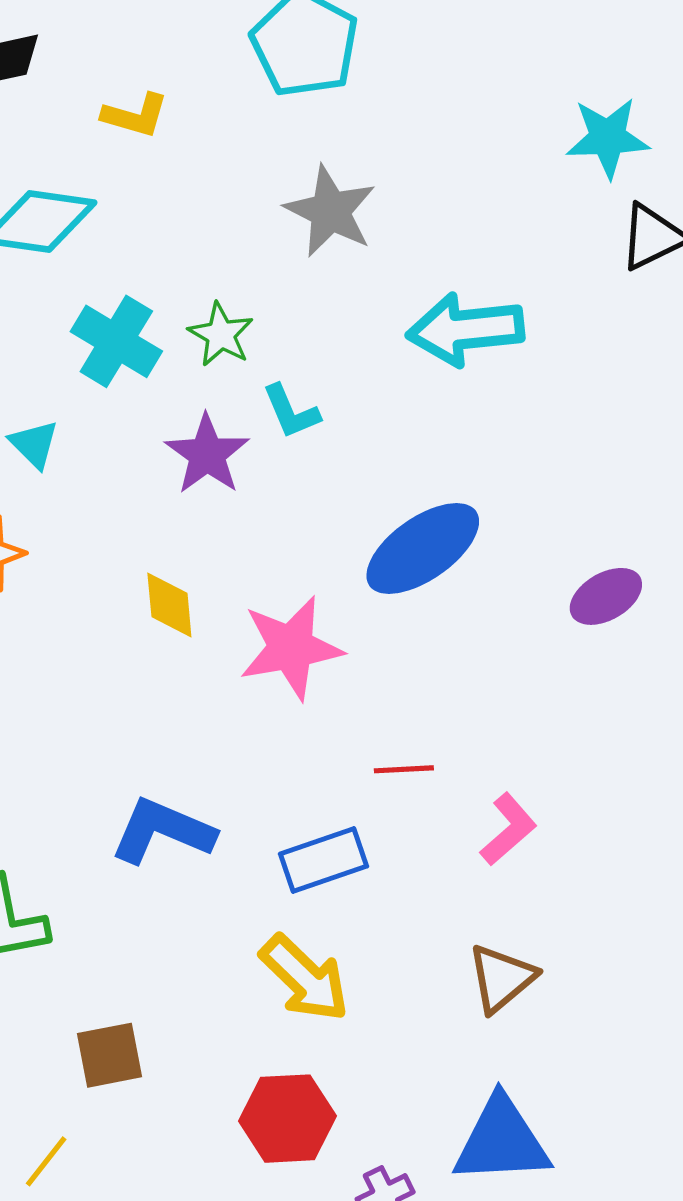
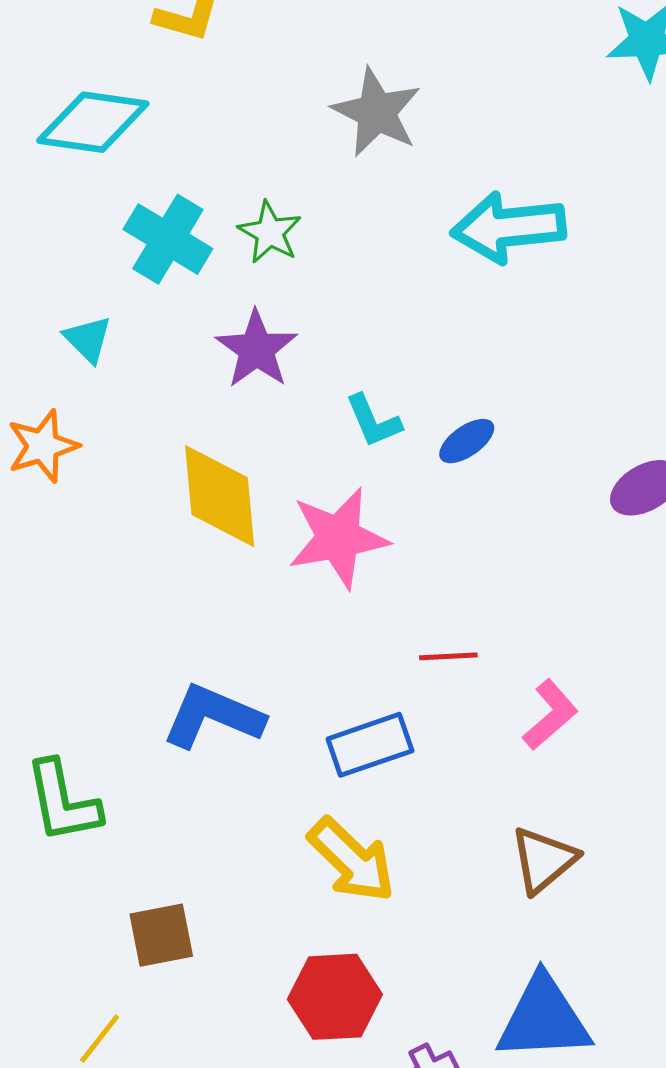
cyan L-shape: (291, 412) -> (373, 421), moved
blue ellipse: (423, 548) -> (467, 441), size x0.5
yellow diamond: (169, 605) -> (220, 496), size x1.6

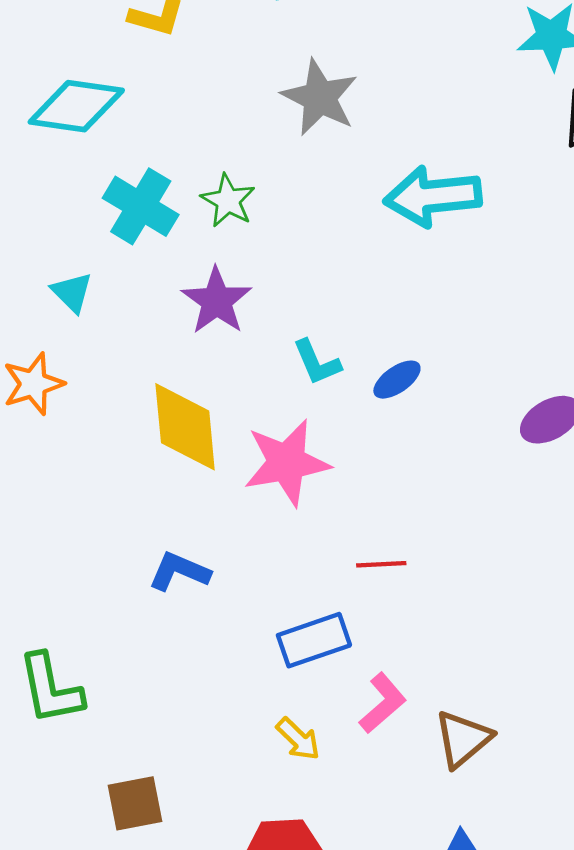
pink L-shape: (550, 715) -> (383, 703), moved
blue L-shape: (213, 716) -> (179, 571), moved, size x0.7
yellow arrow: (352, 860) -> (298, 739), size x0.6

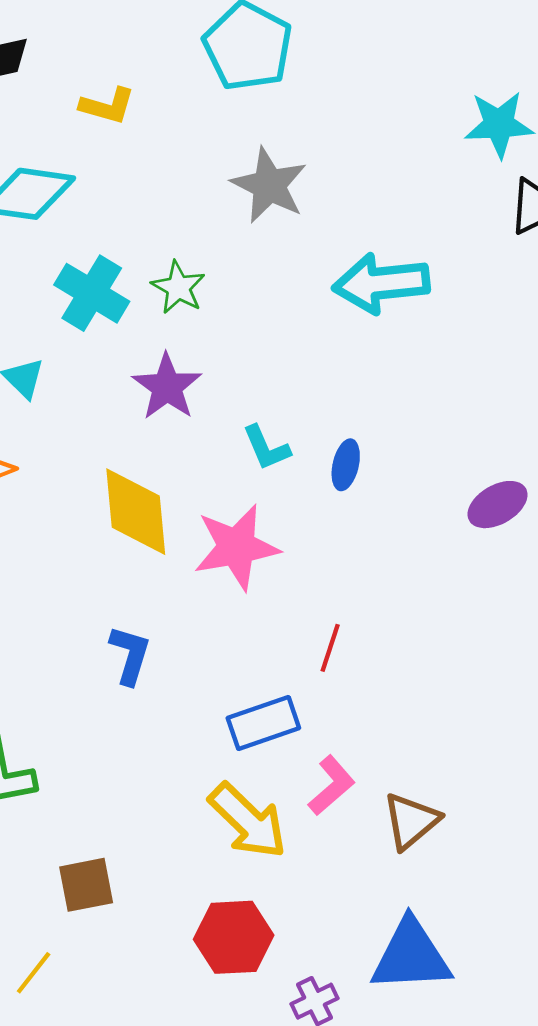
blue ellipse: (397, 380) -> (346, 465), turned -42
red line: (381, 564) -> (330, 648), turned -69
blue L-shape: (179, 571) -> (130, 655), turned 84
yellow arrow: (298, 739) -> (248, 821), size x1.8

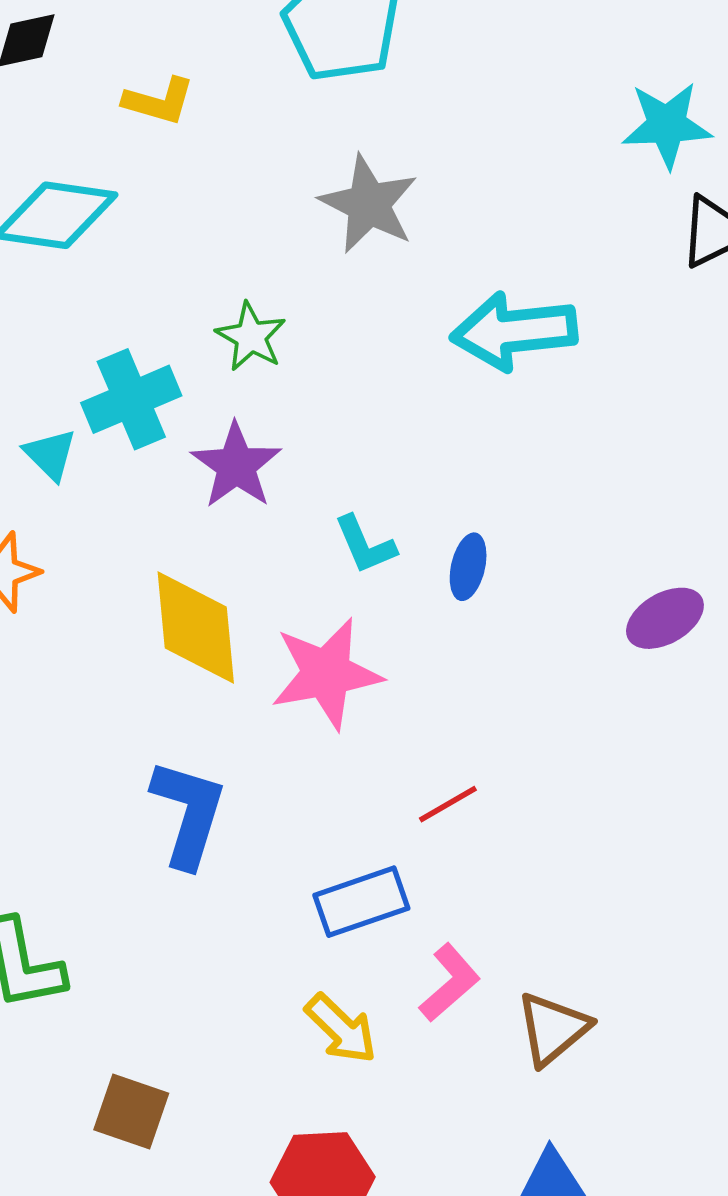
cyan cross: (92, 293) -> (131, 399), moved, turned 36
red line: (330, 648) -> (448, 804), turned 42
blue L-shape: (130, 655) -> (188, 813), size x1.4
yellow arrow: (248, 821) -> (341, 1029), size x0.7
brown square: (86, 885) -> (131, 1111), turned 30

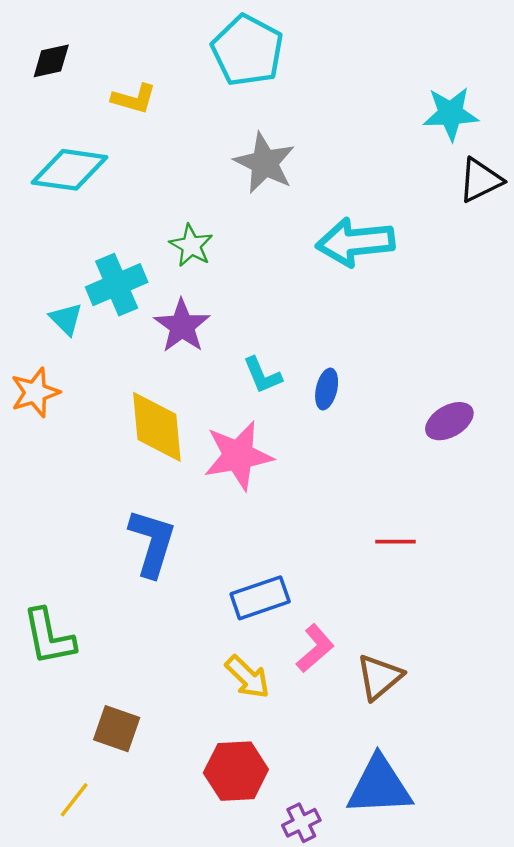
red line: (448, 804) -> (395, 542), moved, turned 30

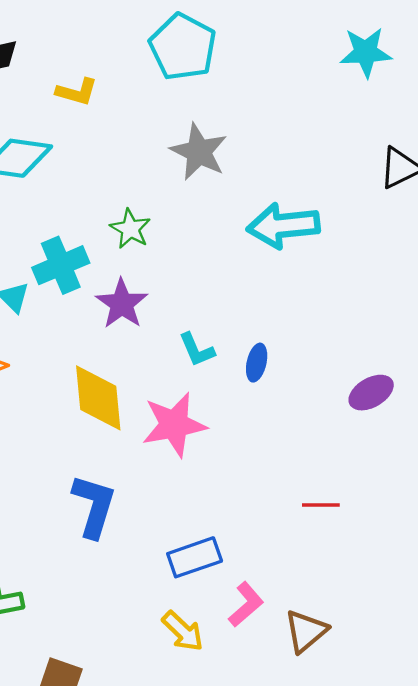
cyan star: (451, 114) -> (366, 52), moved

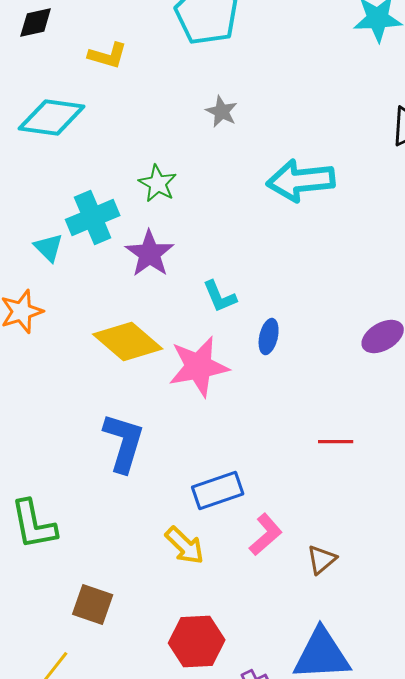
gray star: (199, 152) -> (222, 112), size x0.6
blue ellipse: (257, 363) -> (269, 337), moved
yellow diamond: (98, 398) -> (128, 342), turned -44
yellow arrow: (183, 631) -> (185, 546), moved
brown triangle: (306, 631) -> (322, 560), size x0.7

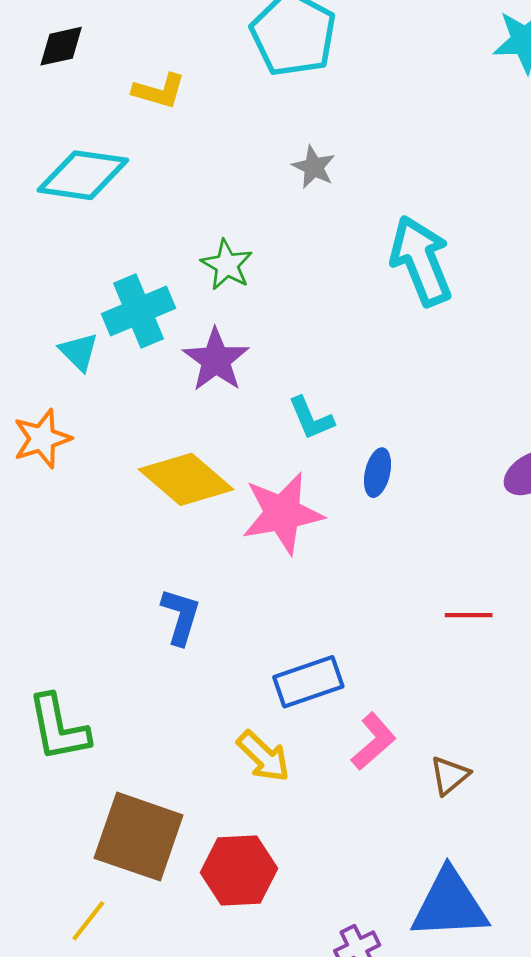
cyan arrow: (301, 181) -> (421, 261), turned 74
blue L-shape: (124, 443) -> (181, 617), size x0.7
brown square: (93, 605) -> (139, 837), size x1.6
red hexagon: (197, 642) -> (239, 871), moved

